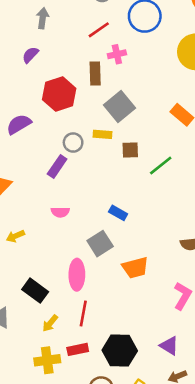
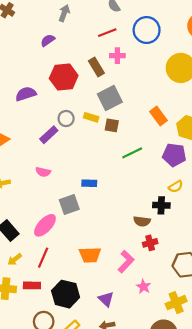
brown rectangle: (95, 73) -> (96, 67), turned -42
brown square: (130, 150) -> (112, 125), moved
blue rectangle: (118, 213) -> (89, 183), turned -40
orange trapezoid: (135, 268) -> (90, 255), moved
pink ellipse: (77, 275) -> (45, 225), turned 30

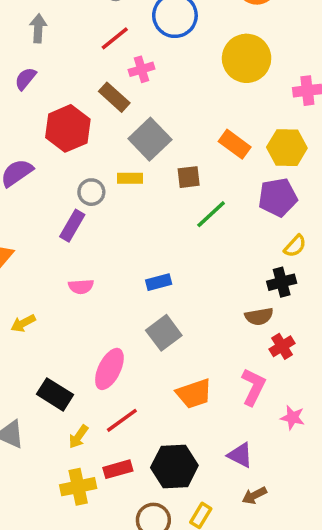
brown square: (112, 125) -> (189, 177), moved
gray square: (69, 205) -> (164, 333), moved
red line: (43, 258) -> (122, 420), turned 48

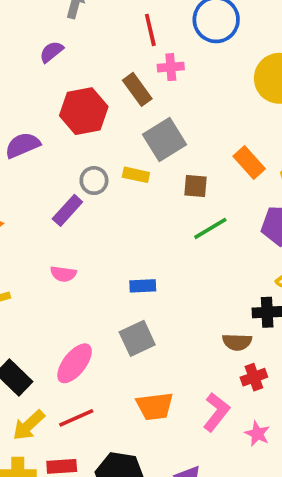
red line: (115, 38) -> (150, 30), turned -76
pink star: (293, 418) -> (257, 434), moved
yellow arrow: (78, 437) -> (29, 425), size x1.4

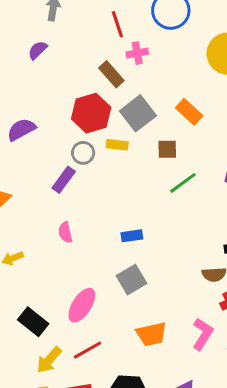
red hexagon: (84, 111) -> (91, 113), moved
orange rectangle: (249, 163) -> (189, 112), moved
pink semicircle: (63, 274) -> (65, 232), turned 75

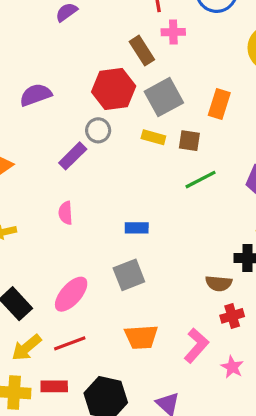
orange rectangle: (189, 112) -> (219, 104), turned 56
yellow rectangle: (117, 145) -> (153, 137), moved

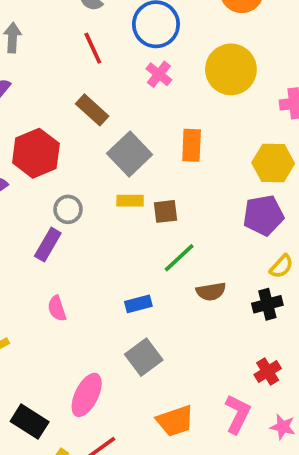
pink cross: (173, 32) -> (159, 74), moved, turned -35
red hexagon: (114, 89) -> (36, 153), moved
brown square: (189, 141) -> (166, 211), moved
green line: (201, 180) -> (179, 258), moved
brown semicircle: (219, 283) -> (211, 291), moved

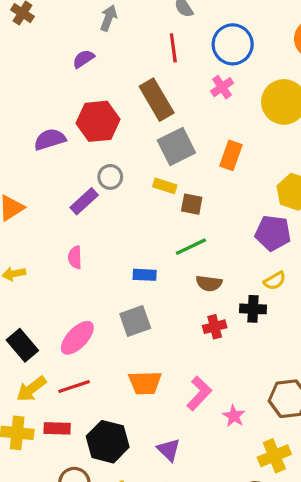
brown rectangle: (92, 110) -> (157, 100), size x1.4
red cross: (268, 371) -> (215, 327), moved

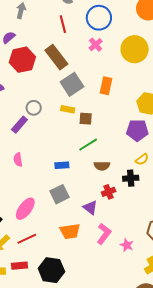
red hexagon: (98, 121) -> (22, 60), moved
purple triangle: (169, 450) -> (90, 208), moved

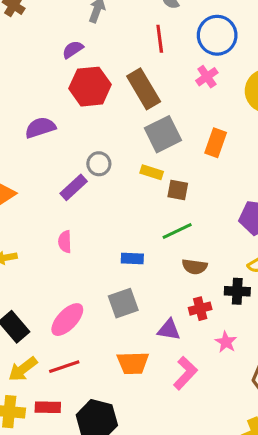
purple triangle: (90, 208) -> (169, 330), turned -35
pink star: (127, 245) -> (226, 342), moved

